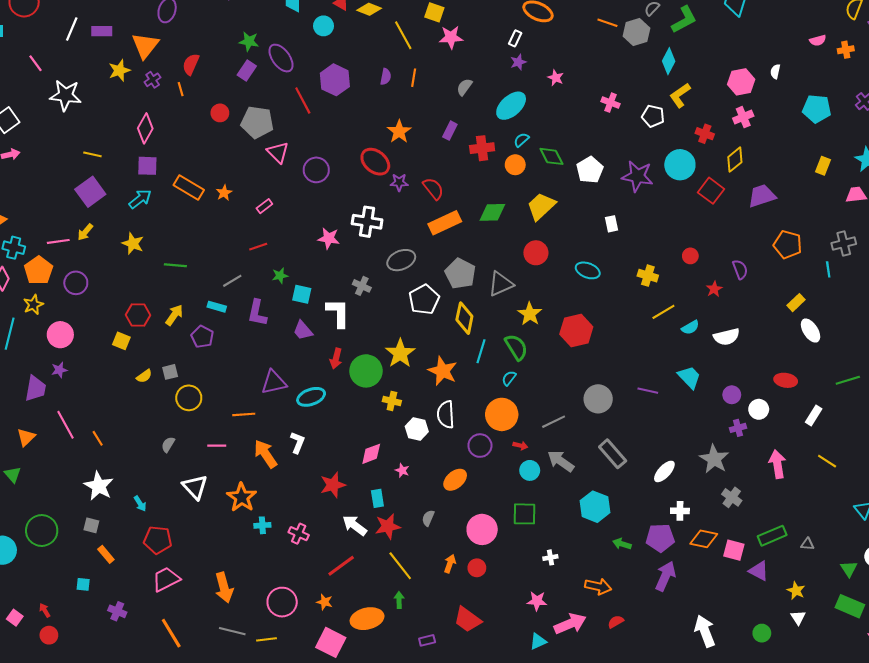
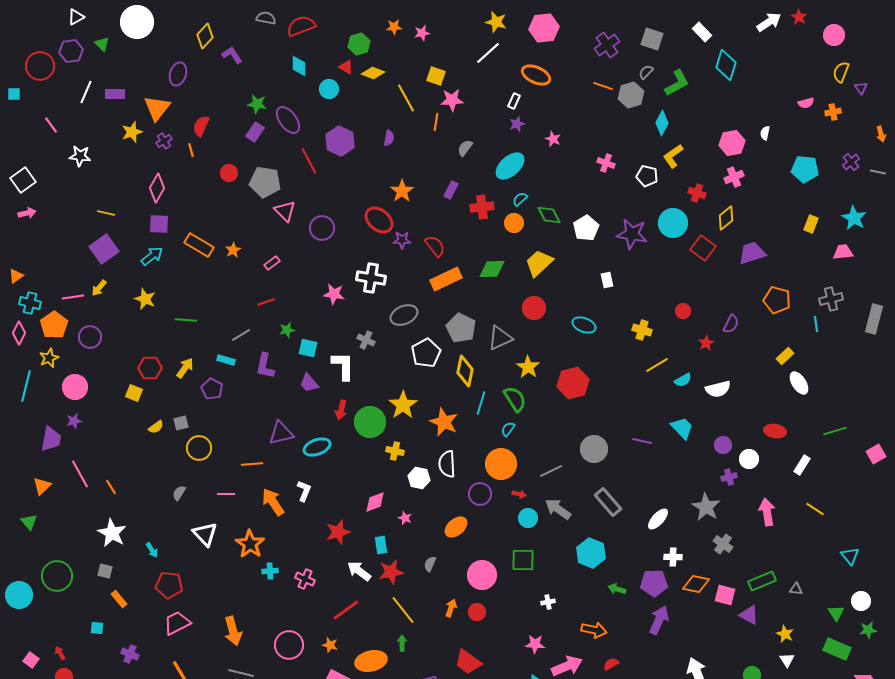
orange line: (414, 78) -> (436, 122), moved
white star: (65, 95) -> (80, 156), size x0.7
purple semicircle: (740, 269) -> (731, 324), turned 48

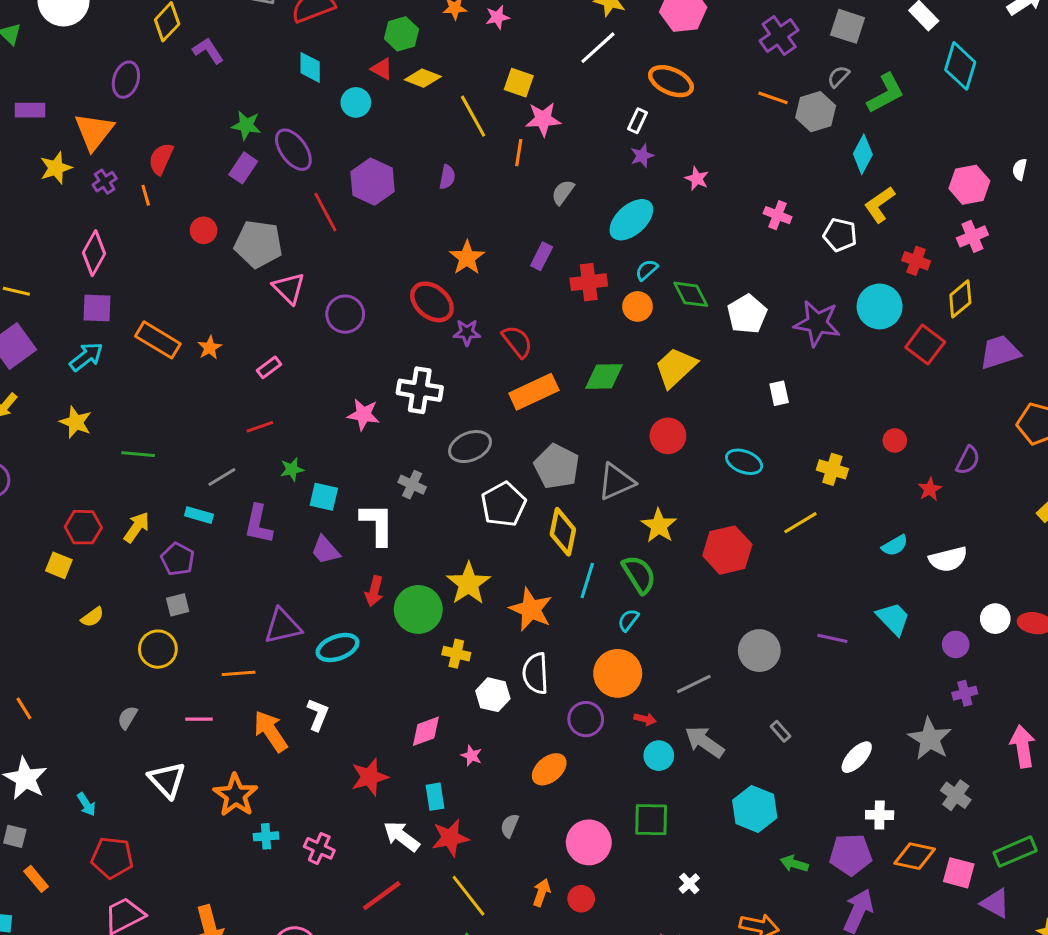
yellow line: (657, 365) -> (800, 523), moved
gray square: (181, 423) -> (178, 605), moved
white circle: (749, 459) -> (995, 619), moved
gray rectangle: (608, 502) -> (781, 731), size x0.5
white cross: (548, 602) -> (689, 883), turned -32

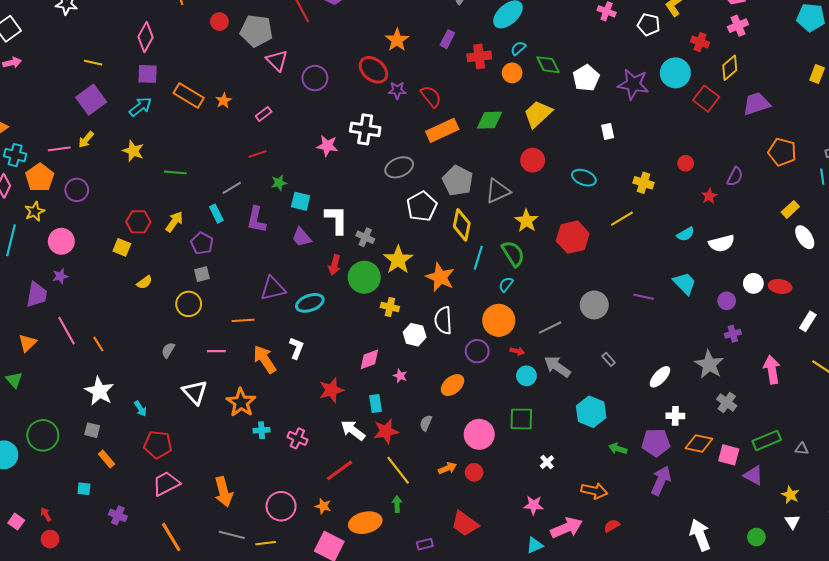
gray cross: (412, 485) -> (365, 237), moved
cyan rectangle: (199, 515) -> (216, 214), turned 48
orange arrow: (542, 893) -> (447, 468), turned 48

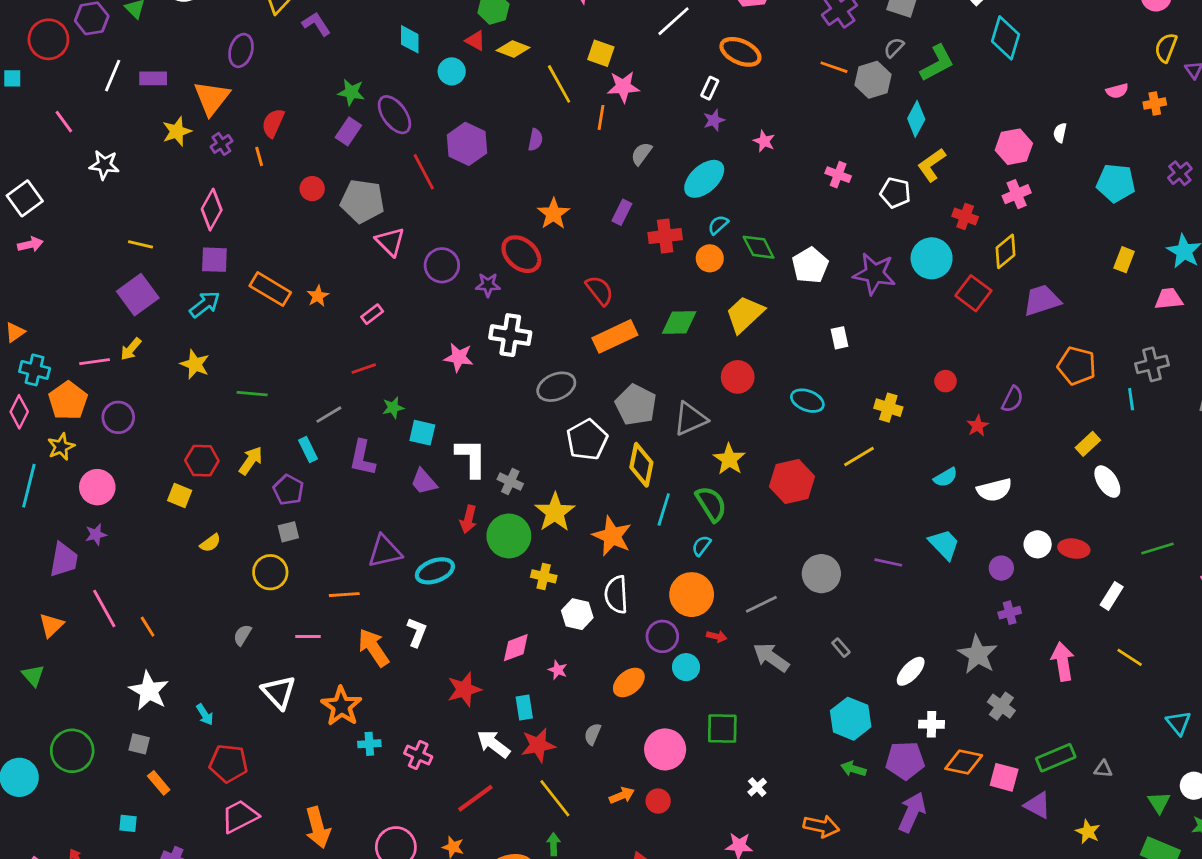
purple star: (397, 90) -> (488, 285), moved
cyan circle: (526, 376) -> (686, 667), moved
cyan hexagon: (591, 412) -> (851, 719), moved

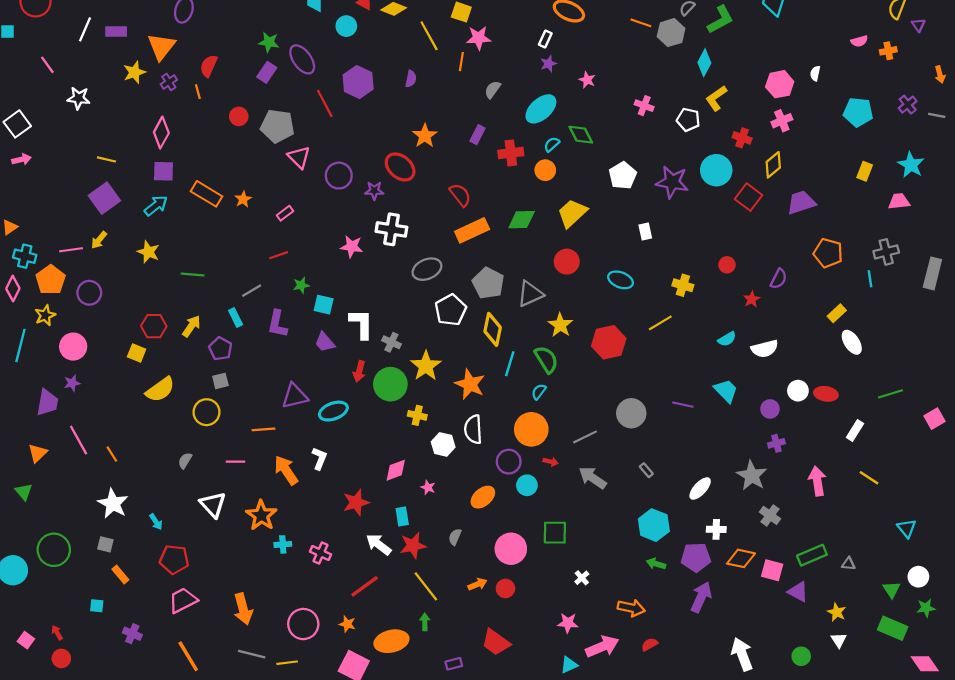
green diamond: (759, 247) -> (581, 135), moved
yellow semicircle: (210, 543) -> (160, 390), size x1.8

